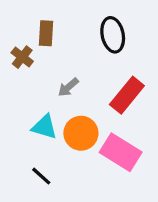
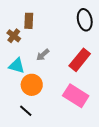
black ellipse: (113, 35) -> (85, 20), moved
cyan triangle: (44, 127) -> (17, 66), moved
orange circle: (81, 133) -> (32, 85), moved

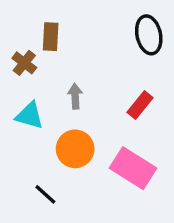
gray arrow: (43, 55) -> (75, 96), turned 128
red rectangle: (80, 60) -> (140, 105), size x0.7
orange circle: (32, 85) -> (75, 149), moved

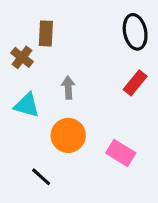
red rectangle: (140, 105) -> (135, 83), moved
pink rectangle: (133, 168) -> (121, 153), size x0.7

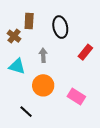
black ellipse: (135, 32) -> (60, 27), moved

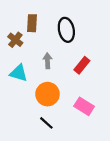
red rectangle: (85, 52) -> (82, 65), moved
black line: (26, 112) -> (46, 123), moved

